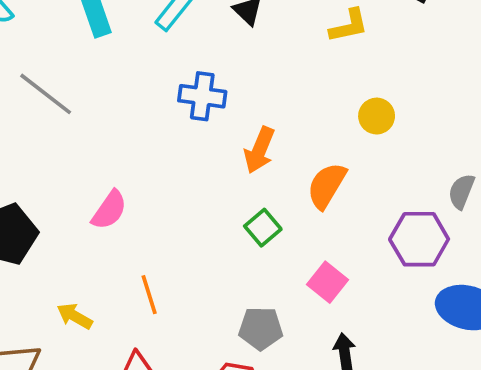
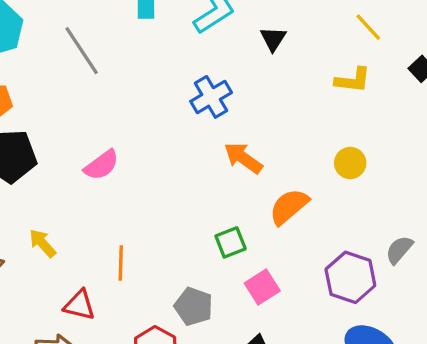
blue cross: (202, 96) -> (211, 97), turned 33
orange arrow: (259, 150) -> (243, 158), turned 84
green square: (263, 228) -> (231, 242), moved
orange line: (149, 295) -> (121, 263), moved

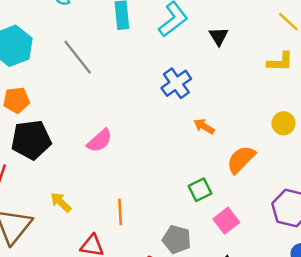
orange arrow: (243, 158) -> (204, 126), size x0.7

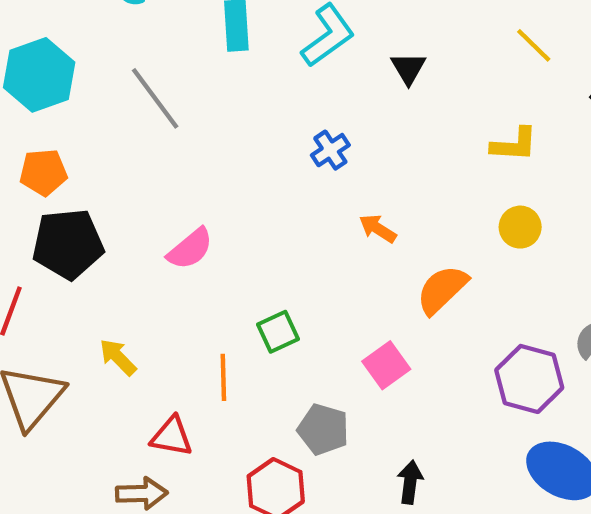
yellow L-shape: (280, 62) -> (514, 145), moved
blue cross: (176, 83) -> (330, 150), size x0.7
green square: (200, 190) -> (278, 332), moved
pink square: (226, 221) -> (386, 365), moved

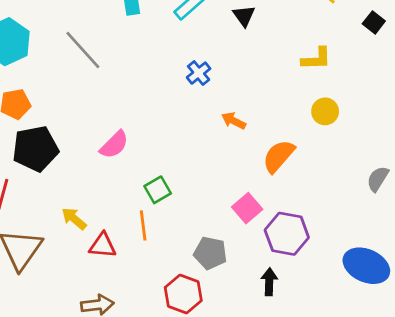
green square: (278, 332) -> (158, 190), moved
purple hexagon: (529, 379) -> (287, 234), moved
red triangle: (172, 436) -> (103, 245), moved

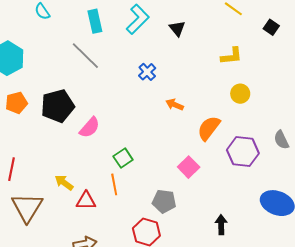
gray line: (83, 50) -> (85, 56), moved
black pentagon: (35, 149) -> (58, 106), moved
gray semicircle: (378, 179) -> (281, 140), turned -54
purple hexagon: (287, 234) -> (243, 152), moved
black arrow: (269, 282) -> (221, 225), moved

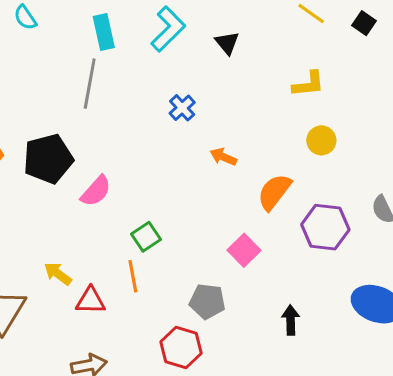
black square: (271, 27) -> (364, 23), moved
gray line: (85, 56) -> (90, 84), turned 56
black arrow: (221, 225) -> (291, 320), moved

